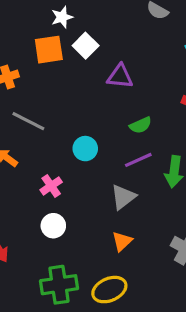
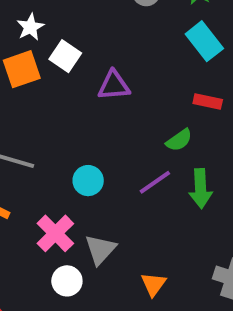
green semicircle: (141, 125) -> (179, 140), moved
pink cross: (51, 186) -> (55, 233), size x1.4
gray triangle: (123, 197) -> (100, 249), moved

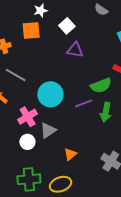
white square: (65, 56) -> (67, 26), moved
green semicircle: (179, 140) -> (101, 85), size x1.5
cyan circle: (88, 181) -> (50, 94), size x1.6

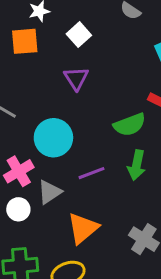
purple triangle: (75, 50) -> (76, 78), moved, turned 48
purple line: (84, 103) -> (92, 173), moved
orange triangle: (70, 154) -> (83, 228), size x1.6

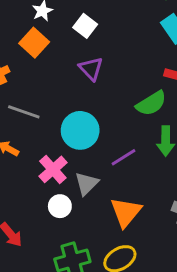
orange square: (25, 41) -> (34, 43), turned -32

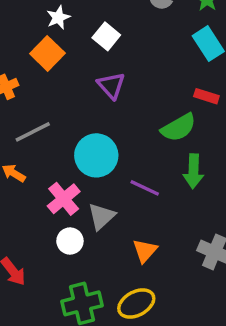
gray line: (24, 112) -> (33, 132), turned -48
purple line: (124, 157) -> (145, 188), turned 55
orange triangle: (126, 212) -> (145, 251), size x0.7

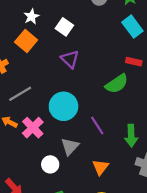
green arrow: (193, 171) -> (131, 136), moved
purple line: (145, 188) -> (97, 125), turned 36
pink cross: (64, 199) -> (33, 128), moved

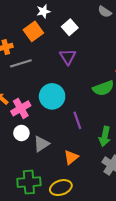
gray line: (20, 94) -> (21, 63), moved
gray triangle: (70, 146) -> (41, 144), moved
white circle: (50, 164) -> (21, 133), moved

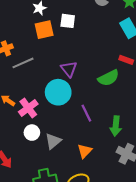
white square: (70, 27) -> (68, 21), turned -35
orange square: (33, 31) -> (44, 30), moved, turned 30
purple triangle: (68, 57) -> (69, 69), moved

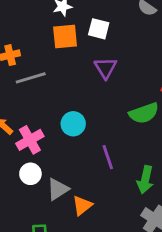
purple triangle: (69, 69) -> (106, 68), moved
cyan circle: (58, 92) -> (73, 124), size x0.7
orange triangle: (85, 151) -> (82, 206), moved

